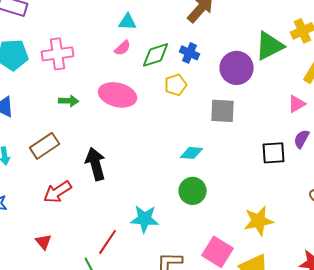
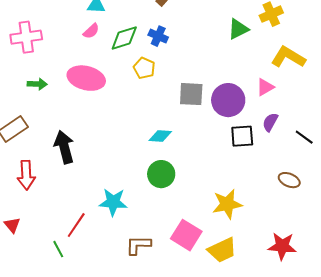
green triangle: (270, 46) -> (238, 29), size x0.7
purple circle: (237, 68) -> (228, 100), moved
yellow pentagon: (176, 85) -> (144, 68), turned -30
red arrow: (58, 192) -> (26, 175), turned -60

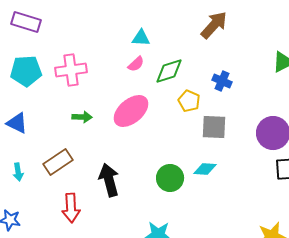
blue cross: (158, 36) -> (222, 81), moved
pink ellipse: (86, 78) -> (131, 111), turned -54
gray square: (191, 94) -> (214, 127), moved
green circle: (161, 174) -> (170, 178), moved

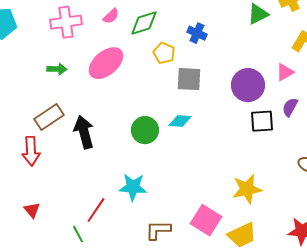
pink cross: (71, 70) -> (66, 22), moved
brown rectangle: (58, 162) -> (49, 117), moved
red arrow: (71, 208) -> (31, 151), moved

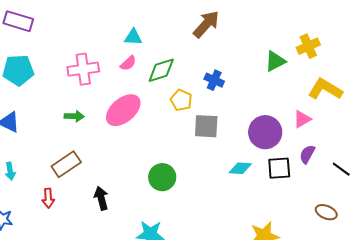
cyan diamond: (180, 121) -> (240, 168), moved
black arrow: (84, 132) -> (101, 198), moved, size x0.7
red arrow: (31, 151) -> (48, 198), size x0.7

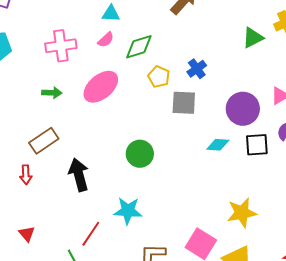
blue cross: (214, 80) -> (197, 69), moved, turned 30
black arrow: (101, 198) -> (79, 175), size x1.4

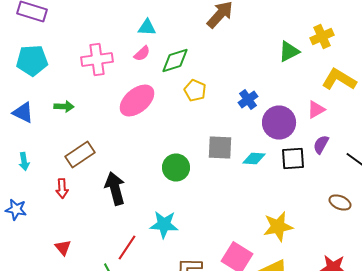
blue cross: (197, 69) -> (248, 100), moved
green arrow: (52, 93) -> (64, 106), moved
gray square: (184, 103) -> (220, 148), moved

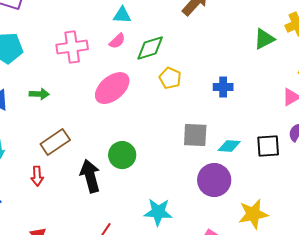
blue cross: (248, 100) -> (223, 87), turned 36
purple circle: (279, 122) -> (214, 180), moved
green circle: (176, 168) -> (122, 155), moved
cyan star: (164, 224) -> (158, 212), moved

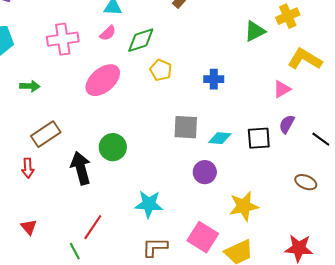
purple circle: (214, 180) -> (205, 172), size x0.7

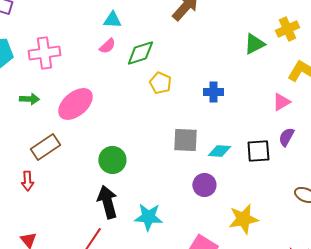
pink cross: (63, 39) -> (44, 53), moved
pink ellipse: (103, 80) -> (75, 104), moved
black arrow: (81, 168) -> (107, 202), moved

